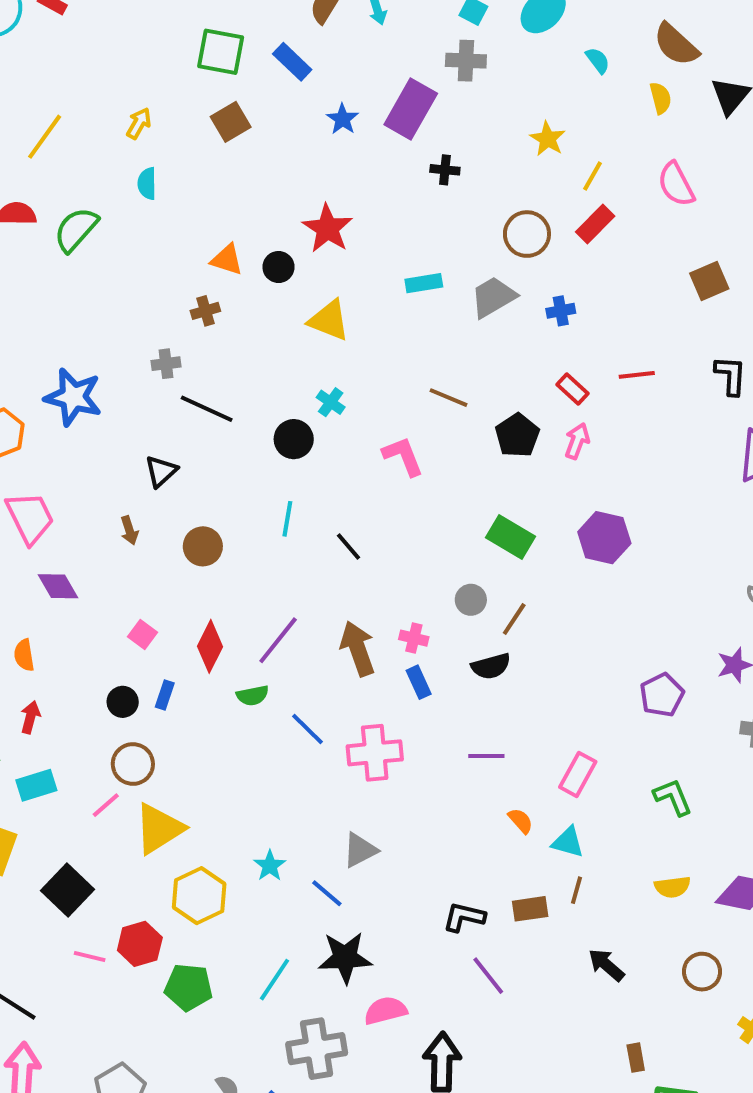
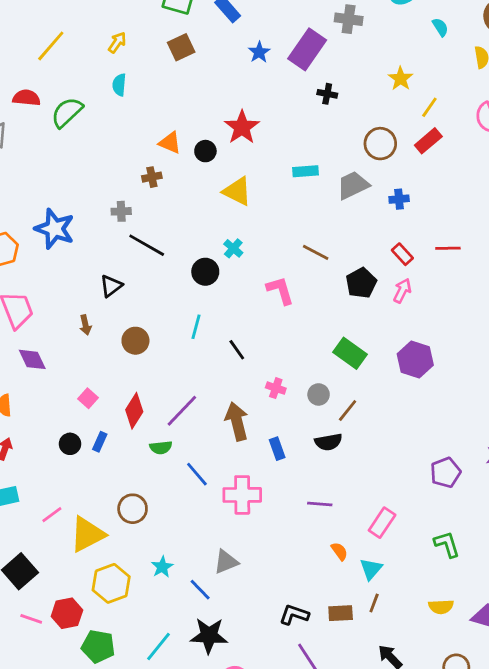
pink cross: (414, 638) -> (276, 388), moved
brown circle: (133, 764) -> (133, 509), moved
cyan triangle: (568, 842) -> (371, 569), turned 50

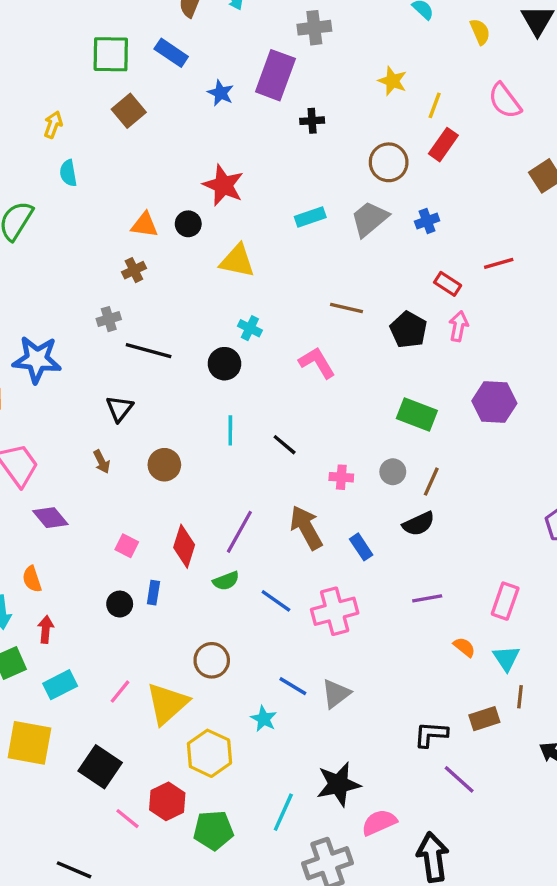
blue line: (200, 590) -> (293, 686), moved
pink line: (31, 619) -> (128, 819), turned 35

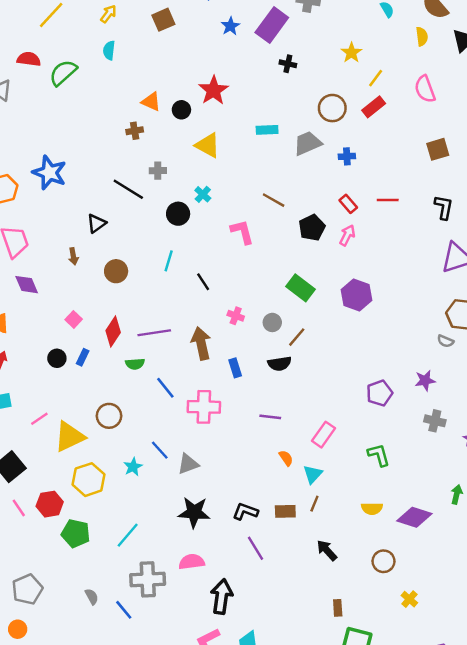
gray cross: (109, 319) -> (158, 171), moved
purple line: (239, 532) -> (154, 333), turned 36
black star: (338, 784) -> (194, 512), moved

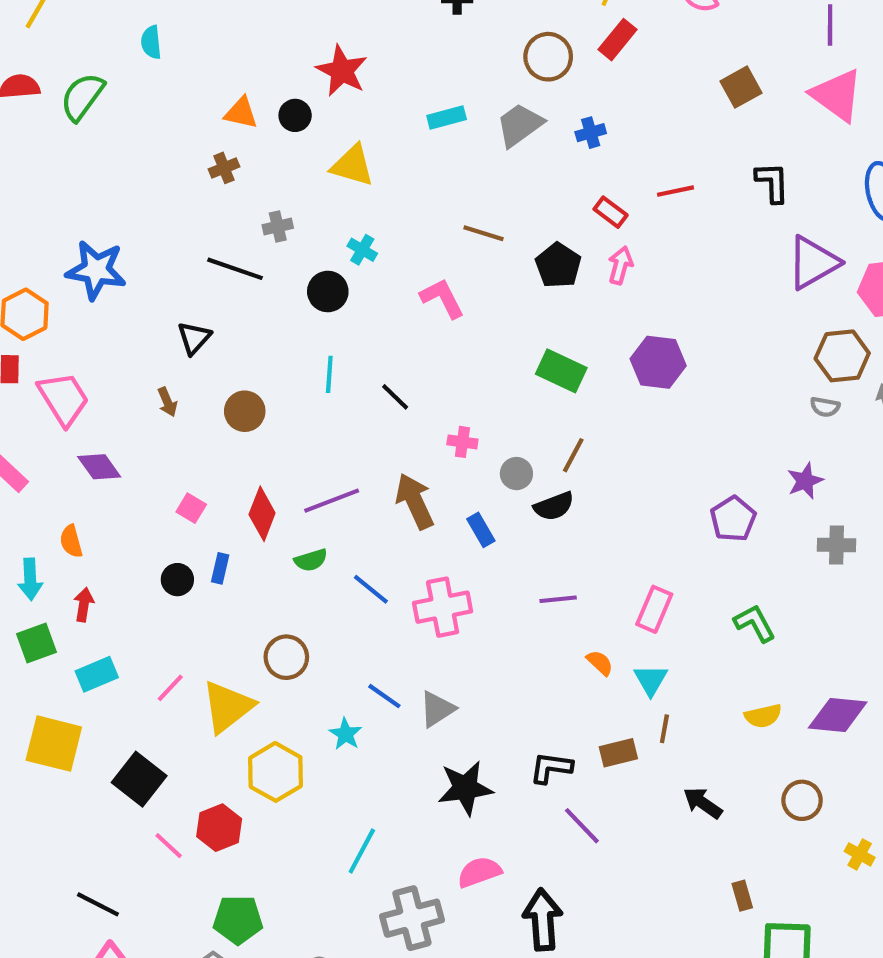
gray circle: (272, 322) -> (516, 474), moved
green pentagon: (76, 533) -> (238, 920), moved

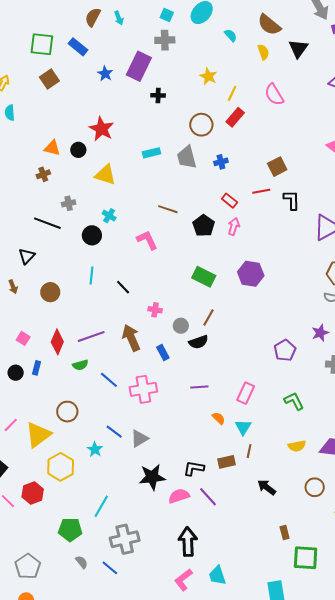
brown square: (741, 87) -> (277, 167), moved
gray trapezoid: (520, 125) -> (187, 157), turned -70
black L-shape: (772, 182) -> (292, 200), moved
pink semicircle: (479, 872) -> (179, 496), moved
green pentagon: (238, 920) -> (70, 530), moved

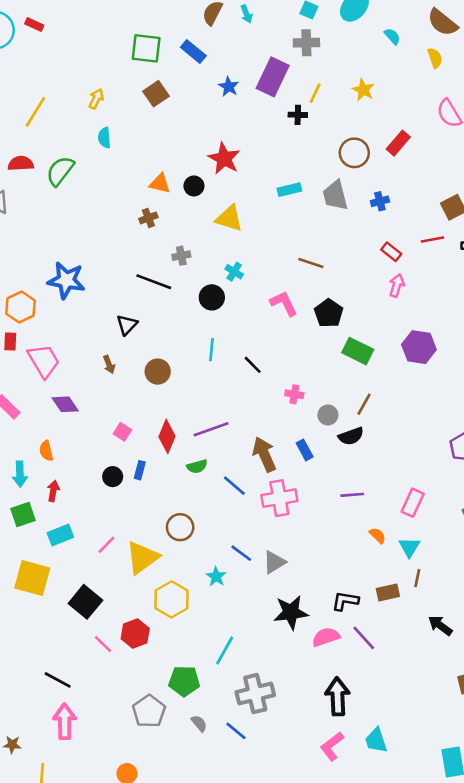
yellow line: (232, 93) -> (315, 93), moved
black pentagon: (204, 226) -> (329, 313), moved
brown arrow: (131, 338) -> (264, 454), moved
gray pentagon: (28, 566) -> (149, 711), moved

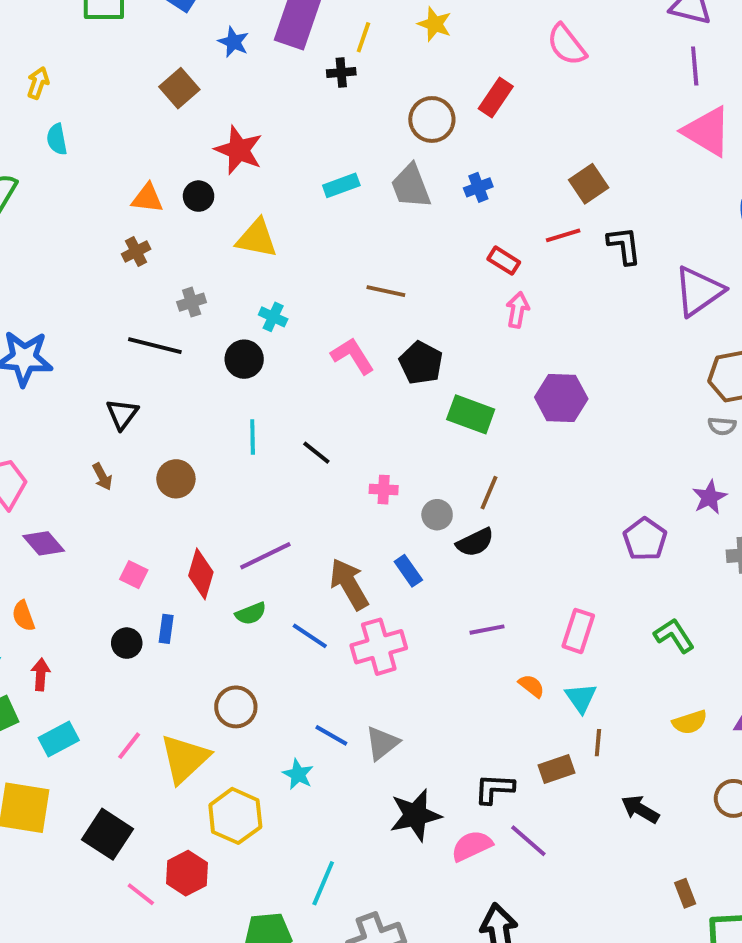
brown square: (156, 94) -> (179, 88), moved

